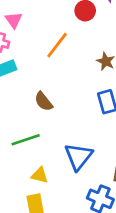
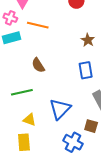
orange line: (57, 45) -> (38, 25), moved, turned 60

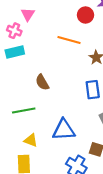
orange line: (38, 25) -> (69, 40), moved
blue triangle: (60, 109) -> (64, 130), turned 40

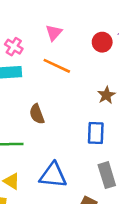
pink triangle: (28, 14) -> (54, 33), moved
orange line: (69, 40) -> (57, 66), moved

